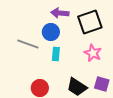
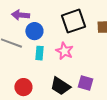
purple arrow: (60, 13) -> (20, 15), moved
pink star: (93, 53) -> (64, 51), moved

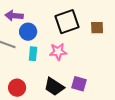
pink star: (64, 51) -> (58, 52), turned -30

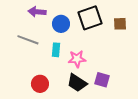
blue circle: (28, 32) -> (61, 24), moved
pink star: (58, 52) -> (77, 59), moved

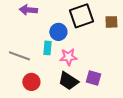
blue circle: (61, 24) -> (58, 32), moved
gray line: (28, 40) -> (19, 56), moved

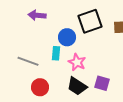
pink star: (68, 57) -> (77, 62), turned 30

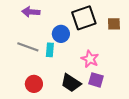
gray line: (28, 61) -> (28, 47), moved
pink star: (77, 62) -> (90, 59), moved

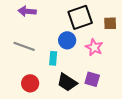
blue circle: (61, 34) -> (67, 40), moved
cyan rectangle: (50, 50) -> (53, 58), moved
pink star: (90, 59) -> (94, 47), moved

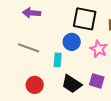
black square: (80, 17) -> (85, 19), turned 30

